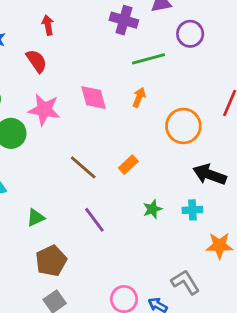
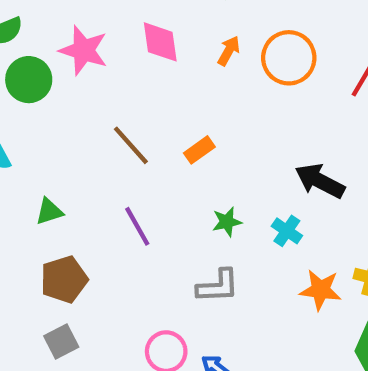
orange circle: (183, 126) -> (289, 58), moved
cyan cross: (192, 210) -> (287, 231), turned 30
gray L-shape: (185, 282) -> (218, 286), moved, turned 112

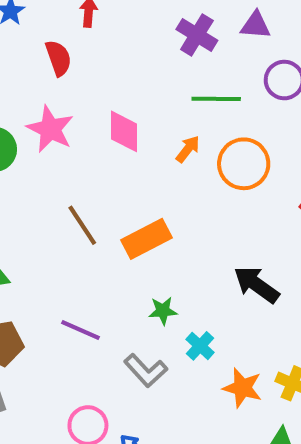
orange rectangle: (199, 150) -> (147, 239), size x1.6
purple line: (137, 226) -> (80, 330), moved, turned -45
cyan cross: (287, 231) -> (200, 346), moved
gray L-shape: (218, 286) -> (146, 370), turned 42

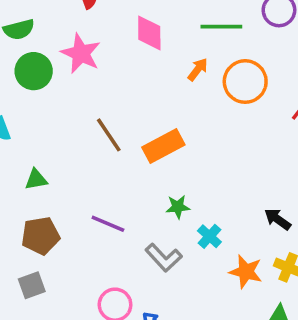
pink diamond: (124, 131) -> (149, 33), moved
black arrow: (256, 285) -> (278, 219), moved, size x0.7

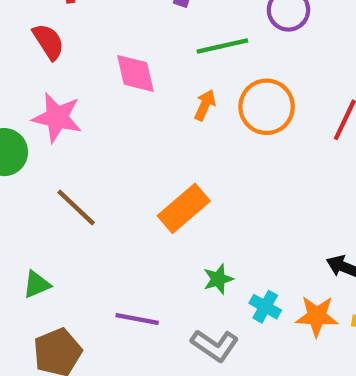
brown line: (109, 135) -> (76, 207), moved
orange star: (246, 272) -> (317, 316), moved

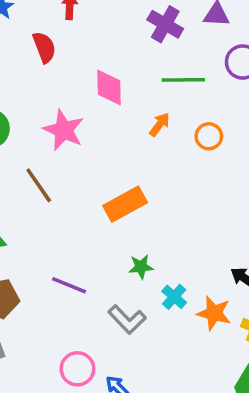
orange circle: (267, 107) -> (209, 136), size x0.6
pink star: (57, 117) -> (64, 130), moved

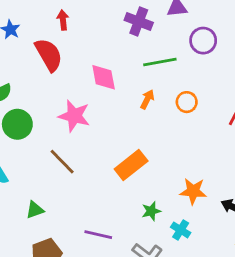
red semicircle: (44, 47) -> (49, 55), size x1.4
orange star: (214, 313) -> (193, 191), moved

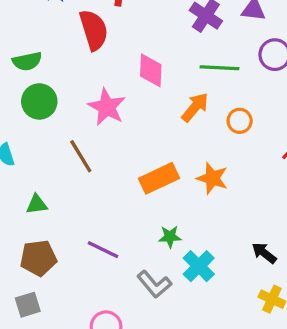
orange arrow: (147, 99) -> (195, 107), size x1.4
orange star: (193, 191) -> (212, 178), moved
cyan cross: (181, 230) -> (199, 266), size x1.4

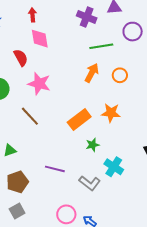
red semicircle: (94, 30) -> (21, 58), moved, size x0.7
pink diamond: (151, 70) -> (40, 39), moved
green star: (170, 237) -> (93, 145), moved

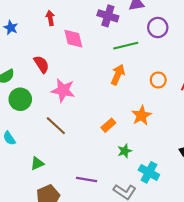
pink diamond: (40, 39) -> (73, 39), moved
orange circle: (120, 75) -> (158, 80), moved
orange star: (111, 113) -> (141, 115), turned -30
orange rectangle: (79, 120) -> (108, 125), size x0.6

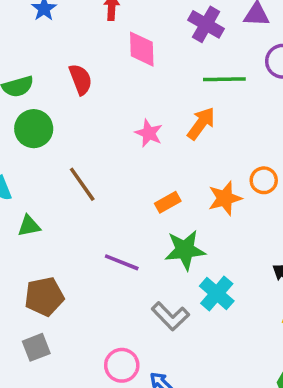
orange circle: (158, 80) -> (264, 180), moved
pink star: (63, 90) -> (149, 133), moved, size x0.7
green star: (125, 151) -> (185, 250), size x1.6
green triangle: (37, 164) -> (29, 226), moved
purple line: (87, 180) -> (122, 262), moved

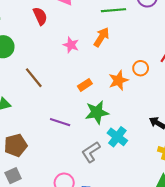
red semicircle: (81, 79) -> (40, 16), moved
gray L-shape: (170, 316) -> (91, 152), turned 105

